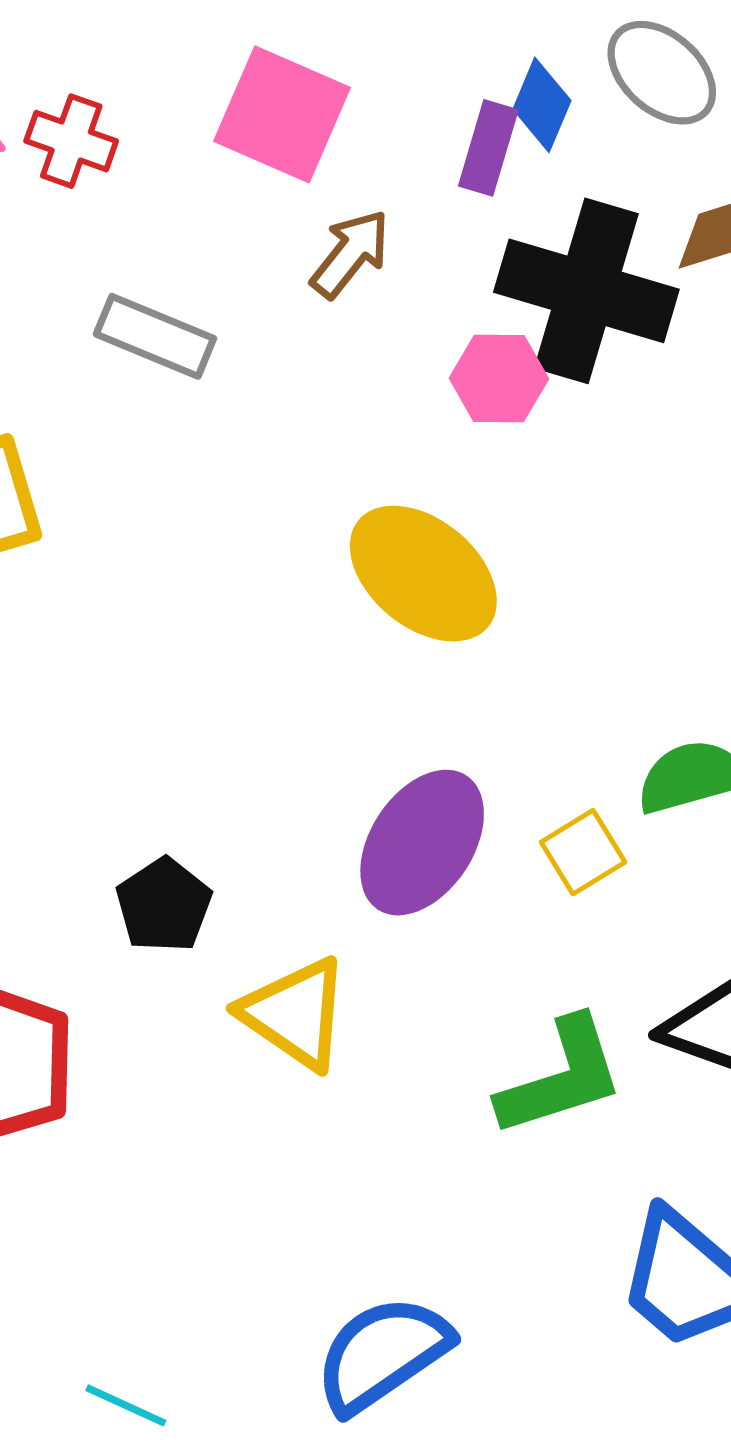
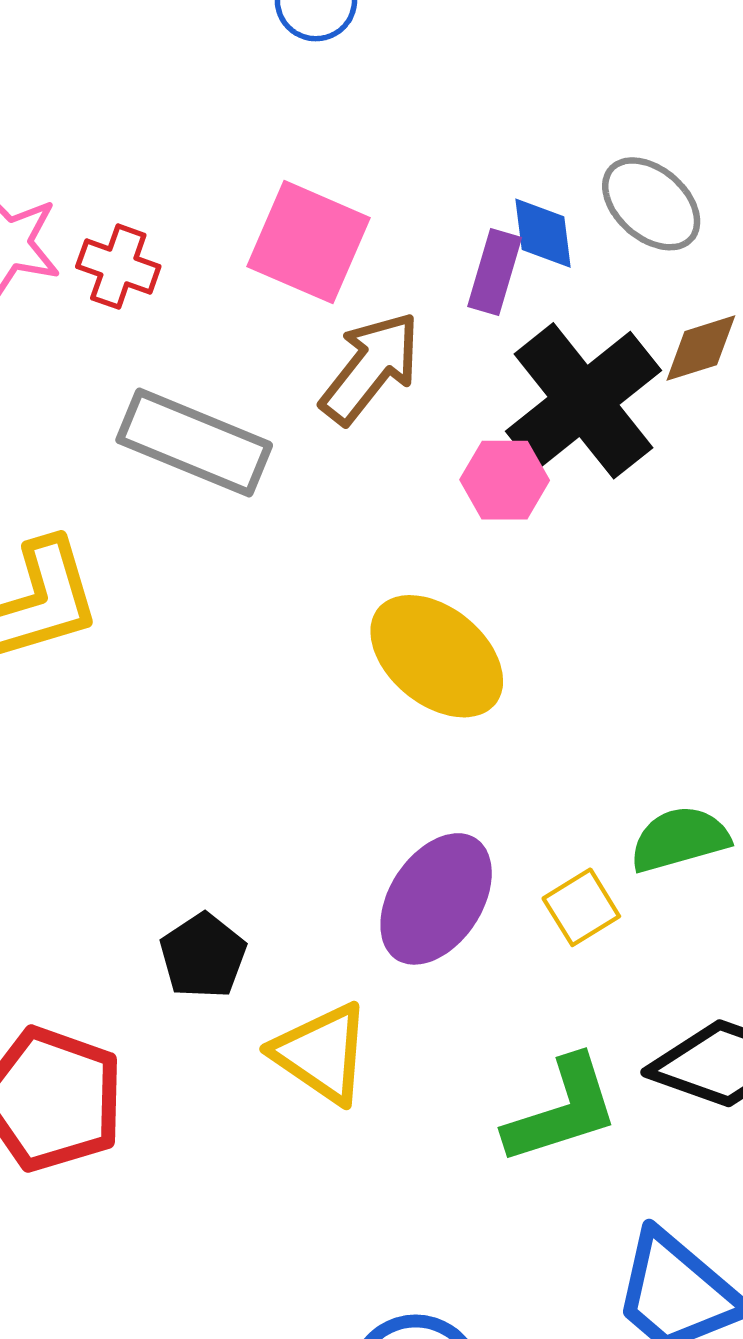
blue diamond: (542, 105) -> (543, 233), turned -30
brown arrow: (350, 254) -> (370, 368), size x1.4
black cross: (586, 291) -> (583, 401), turned 35
gray rectangle: (155, 336) -> (194, 443), size x1.4

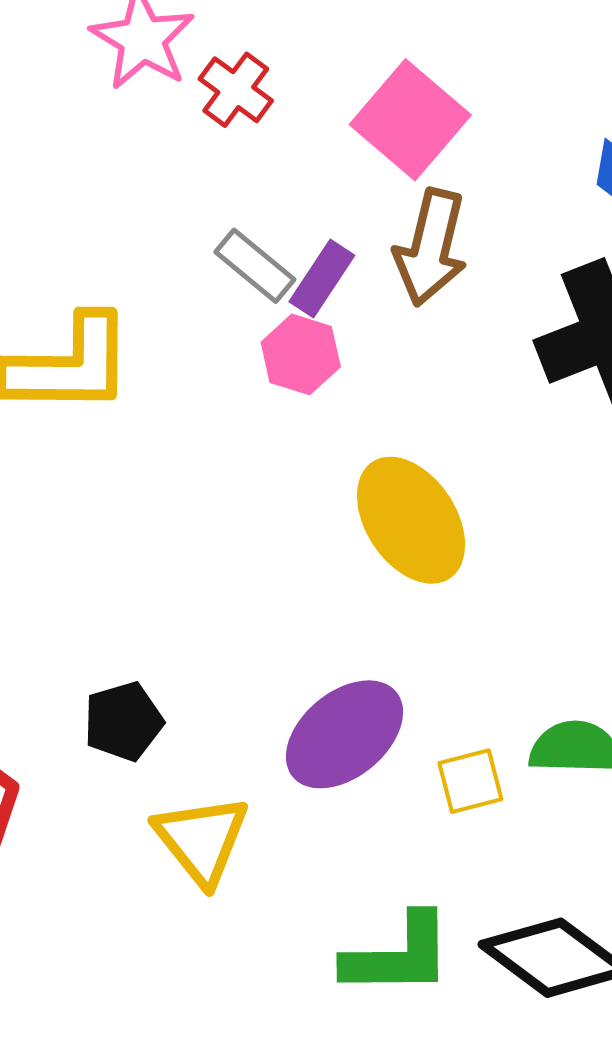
purple rectangle: (495, 272) -> (322, 279), moved
brown arrow: (370, 368) -> (431, 247), turned 138
gray rectangle: (194, 443) -> (255, 266), size x0.6
pink hexagon: (505, 480) -> (301, 354), moved

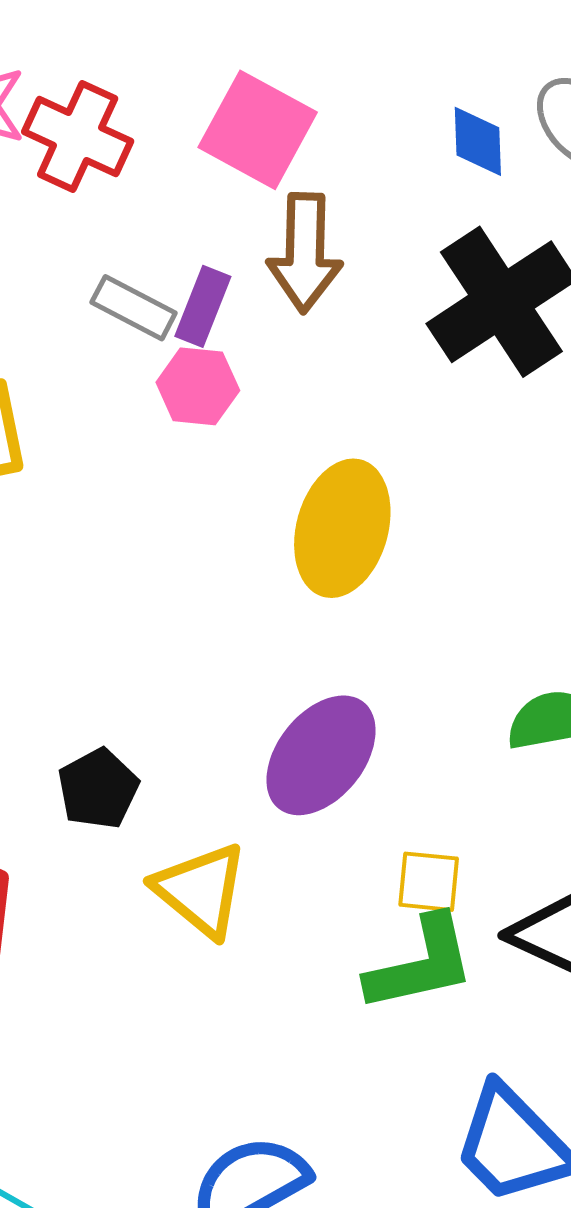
red cross: (236, 90) -> (78, 137), size x1.4
yellow ellipse: (411, 520) -> (342, 528), turned 61
yellow square: (470, 781) -> (429, 882), moved, turned 32

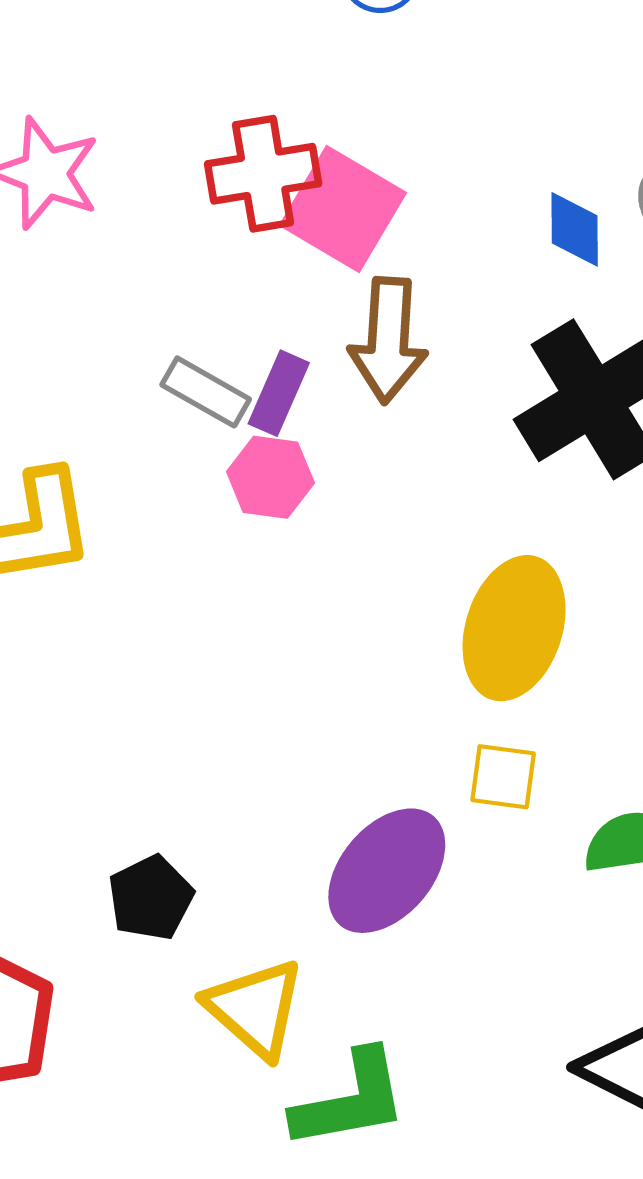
red cross: (78, 137) -> (263, 174), moved, turned -36
yellow ellipse: (342, 528) -> (514, 628), moved
yellow square: (429, 882) -> (503, 777), moved
green L-shape: (421, 964) -> (350, 1100), moved

